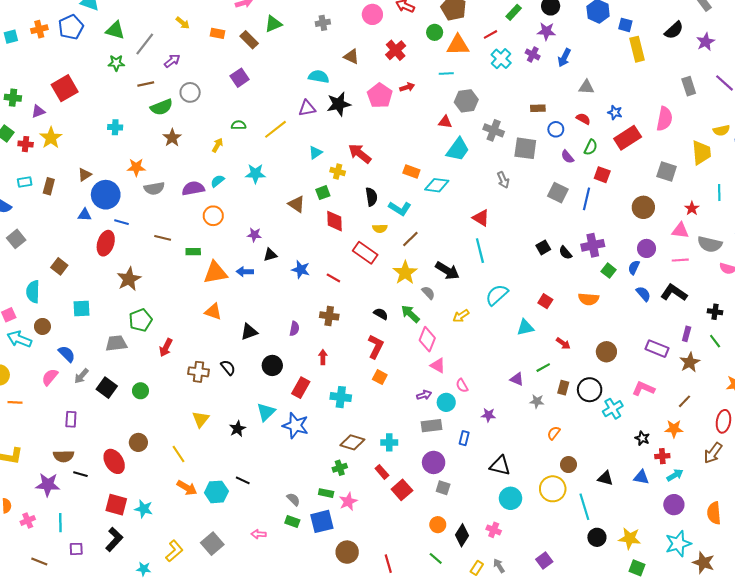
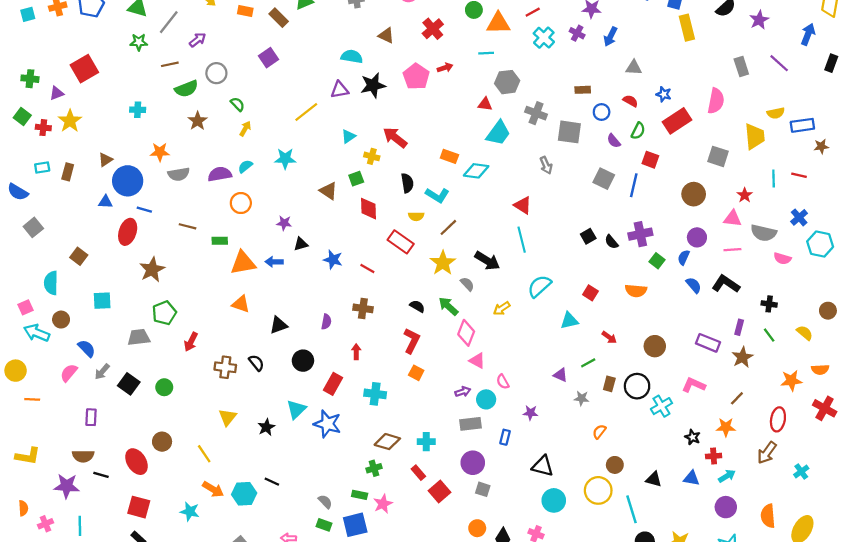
green semicircle: (239, 125) -> (237, 104), moved, turned 48
cyan star: (144, 509) -> (190, 512), moved

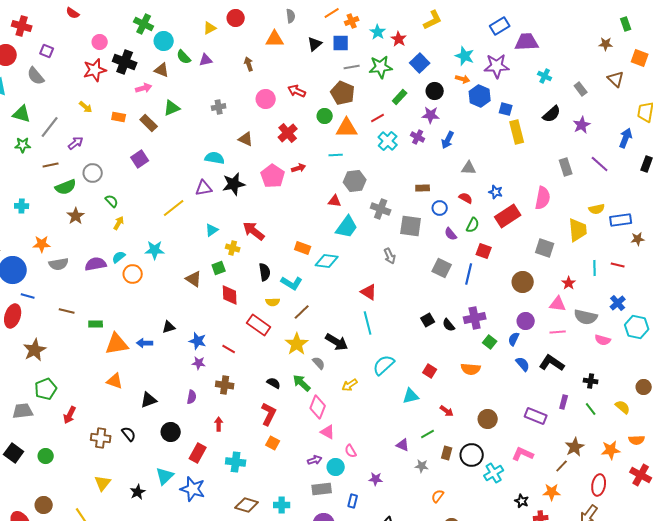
orange circle: (241, 203) -> (133, 274), moved
purple star: (284, 223) -> (199, 363), moved
brown star: (742, 357) -> (575, 447), moved

